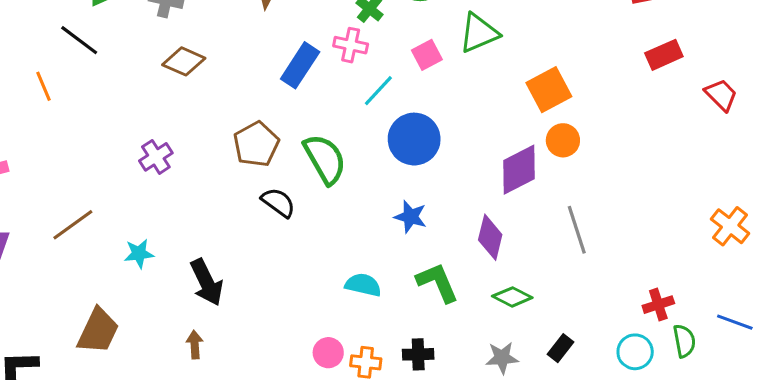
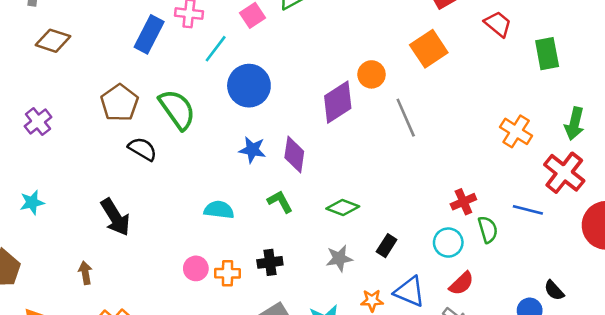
orange square: (549, 90) -> (429, 49), moved
gray line: (577, 230) -> (406, 118), moved
purple diamond: (490, 237) -> (294, 155), moved
black arrow: (207, 282) -> (115, 217), moved
green L-shape: (437, 282) -> (280, 202), size x0.7

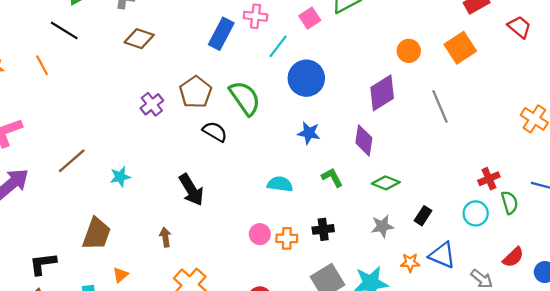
orange circle: (372, 74) -> (409, 51), moved
purple cross: (38, 122) -> (152, 104), moved
purple diamond: (294, 155) -> (364, 140), moved
red semicircle: (461, 283) -> (513, 257), moved

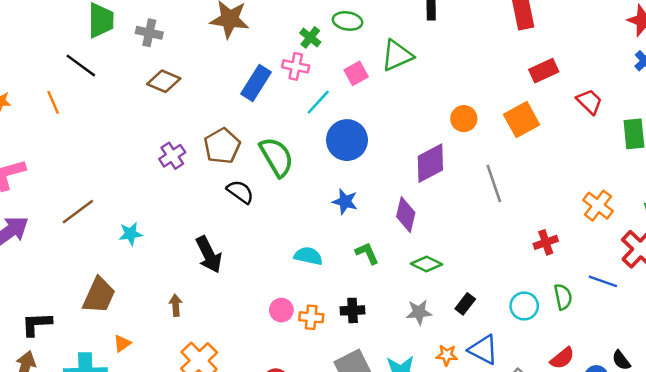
red cross: (489, 179) -> (546, 242), moved

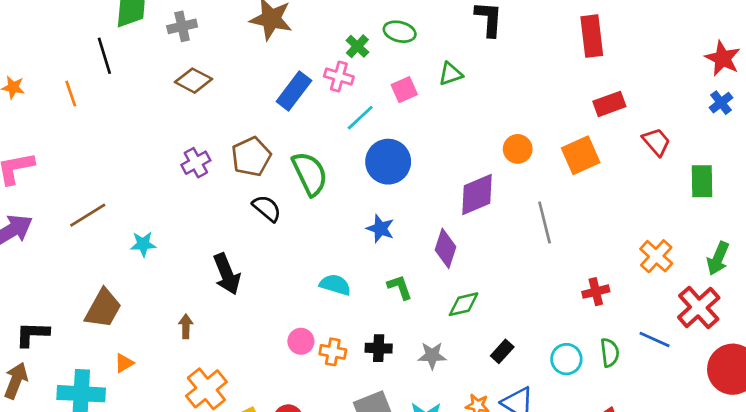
gray cross: (149, 33) -> (182, 26), turned -30
green triangle: (397, 55) -> (451, 74), size x0.7
black line: (81, 65) -> (104, 56), turned 32
green diamond: (426, 264) -> (464, 304), turned -44
gray star: (419, 312) -> (432, 355), moved

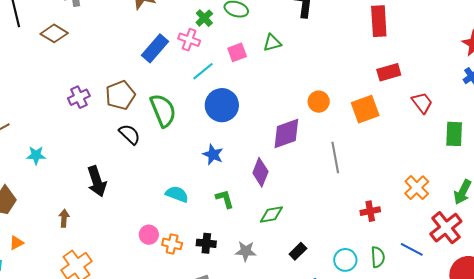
brown diamond: (194, 81) -> (54, 33), moved

